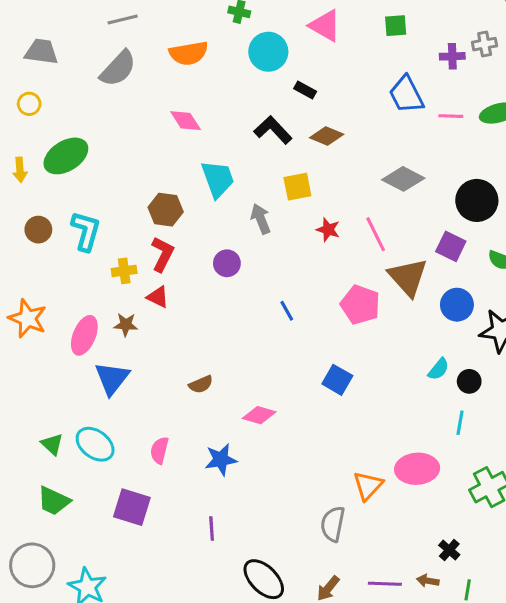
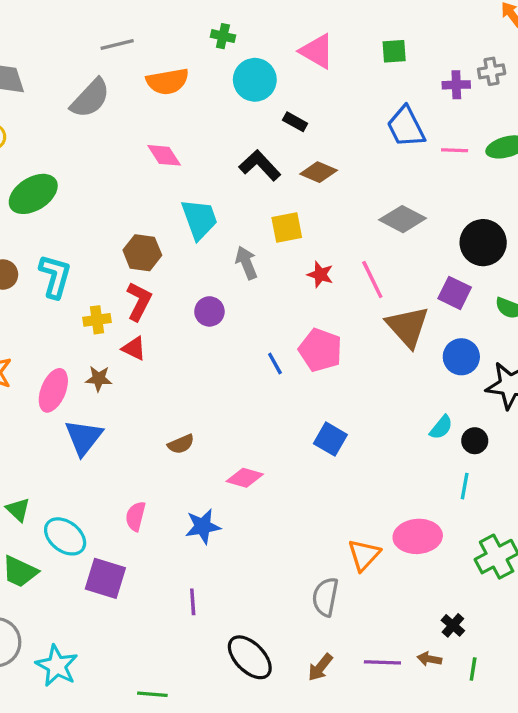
gray line: (123, 19) -> (117, 45), moved
pink pentagon: (360, 305) -> (320, 350), moved
cyan ellipse: (95, 444) -> (65, 536), moved

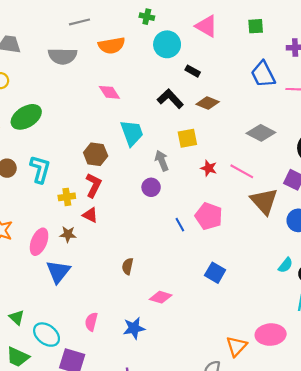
gray semicircle: (90, 98) -> (63, 56), turned 48
pink line: (372, 280) -> (242, 171), turned -35
purple circle: (209, 311) -> (151, 187), moved
brown semicircle: (181, 444) -> (128, 266), moved, turned 126

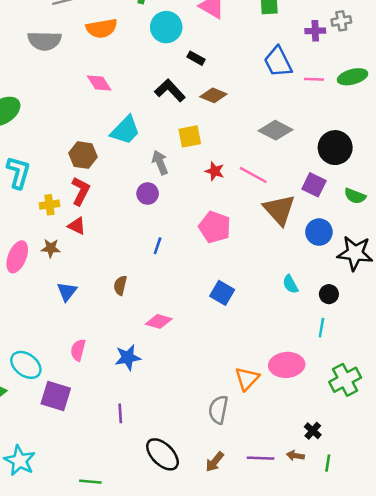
cyan trapezoid: (132, 133) -> (125, 130), turned 64
blue line: (180, 225) -> (158, 246), moved, turned 48
cyan semicircle: (285, 265) -> (290, 284), moved, turned 112
blue triangle: (58, 272) -> (67, 292), moved, size x0.7

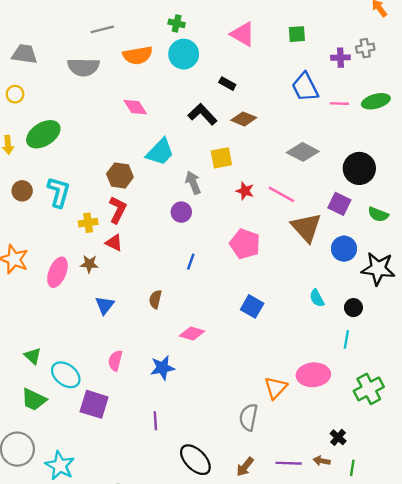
cyan circle: (166, 27) -> (184, 54), moved

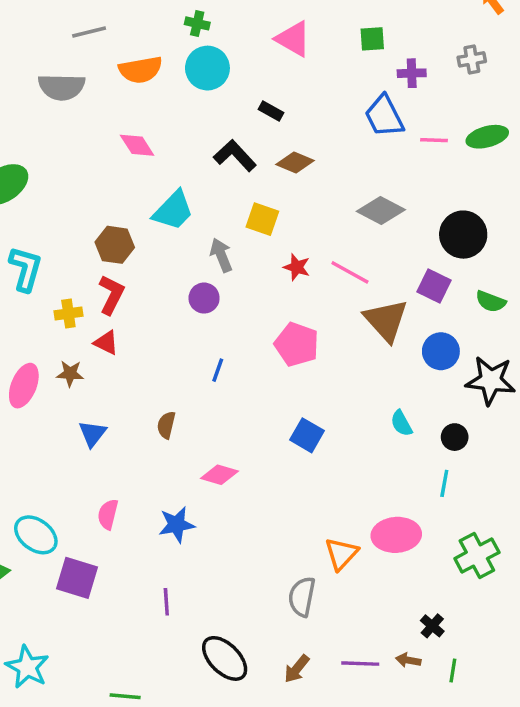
purple cross: (340, 58) -> (412, 73), moved
yellow square: (221, 158) -> (262, 219), turned 30

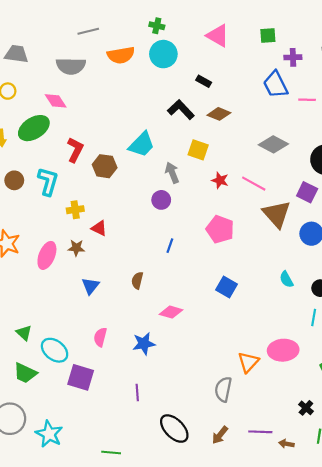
pink diamond: (137, 145) -> (56, 101), moved
red L-shape: (111, 295) -> (75, 150), moved
brown arrow: (408, 660) -> (286, 444), moved

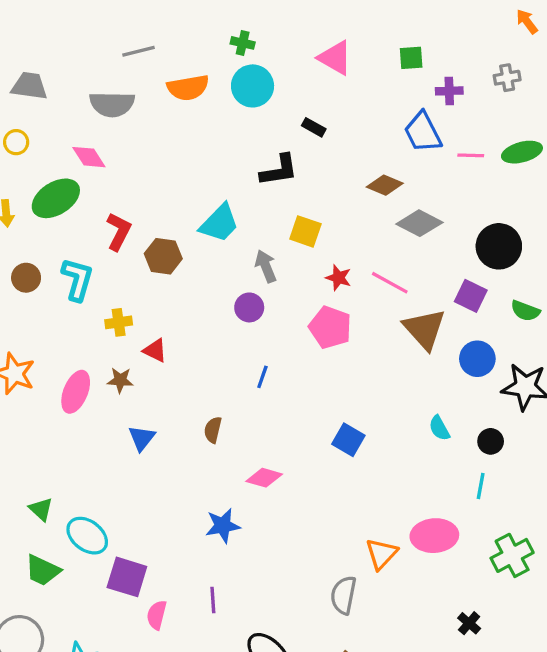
black L-shape: (181, 110) -> (279, 170), turned 124
brown diamond: (219, 114) -> (385, 185), moved
pink pentagon: (220, 229) -> (330, 327), moved
pink semicircle: (100, 337) -> (157, 615), moved

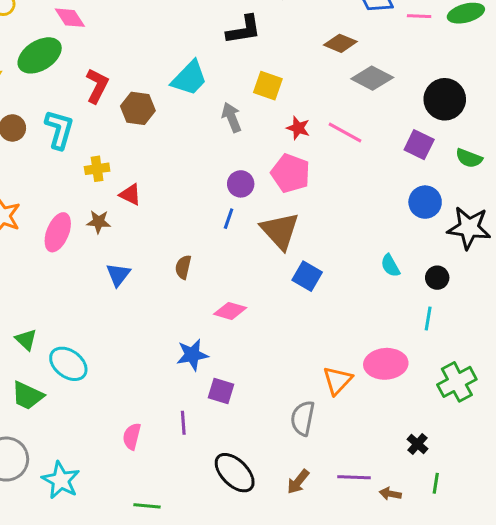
purple circle: (249, 307) -> (241, 184), moved
brown triangle: (424, 329) -> (280, 231), moved
purple square: (127, 577) -> (221, 391), moved, size x0.7

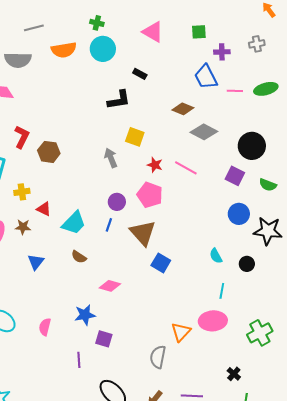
cyan trapezoid: (189, 78) -> (74, 223), moved
brown semicircle: (183, 267) -> (79, 257), turned -70
cyan line: (428, 318) -> (222, 291), moved
pink semicircle: (132, 436) -> (45, 327), moved

